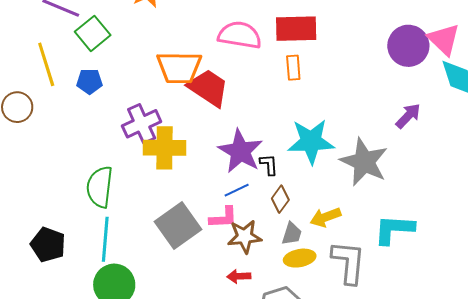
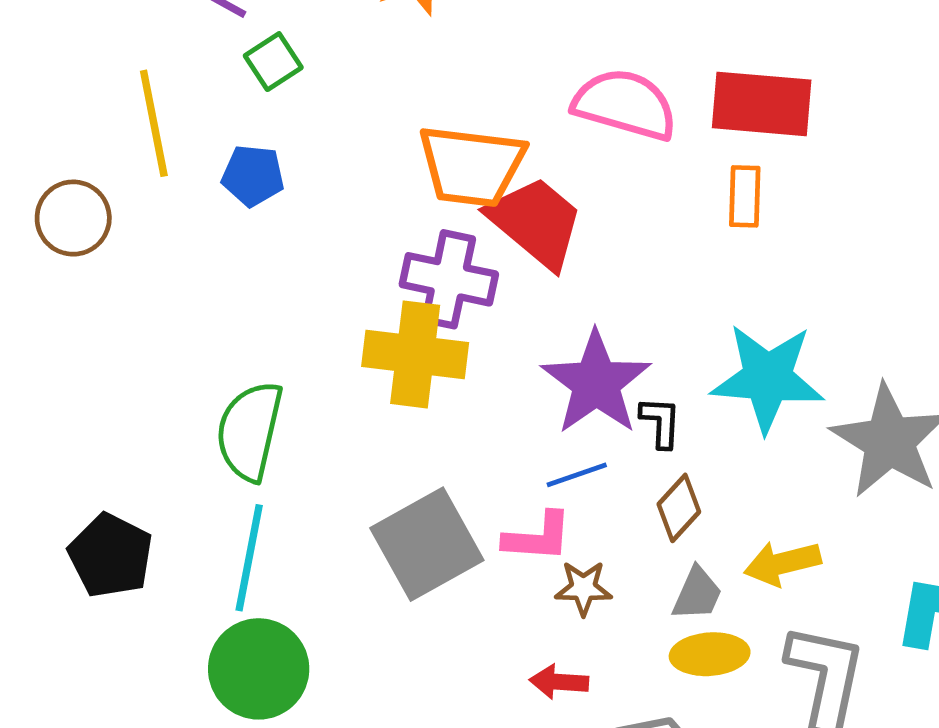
green square: (93, 33) -> (273, 62), size x0.7
purple cross: (142, 124) -> (449, 279), moved, turned 30
brown star: (245, 237) -> (583, 588), size x0.7

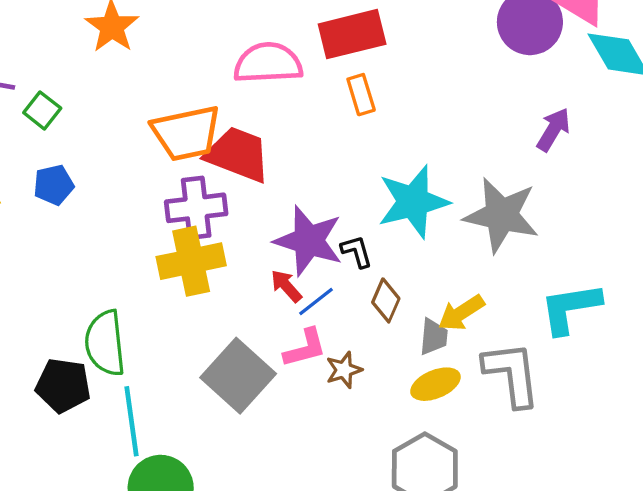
black pentagon: (111, 556) -> (63, 385), moved
gray trapezoid: (697, 594) -> (434, 337), moved
red arrow: (559, 682) -> (286, 286), moved, turned 63

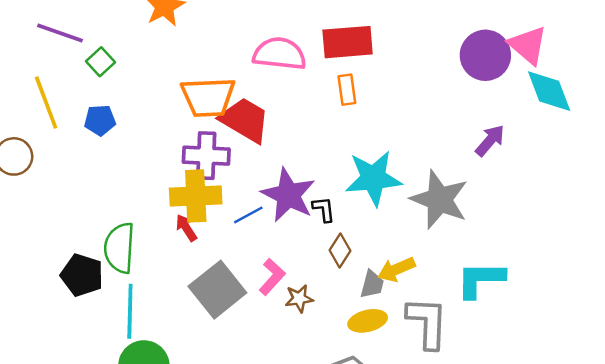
red arrow: (286, 286) -> (186, 228), moved
blue line: (316, 302) -> (248, 215), moved
pink L-shape: (305, 348) -> (272, 277), turned -42

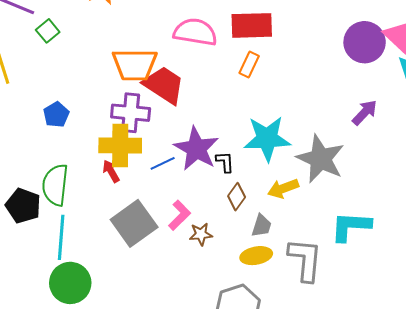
orange rectangle: (347, 90) -> (249, 64), turned 30
blue pentagon: (100, 120) -> (56, 115), moved, turned -30
yellow arrow: (396, 269) -> (283, 188), moved

